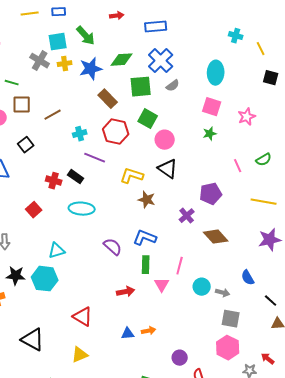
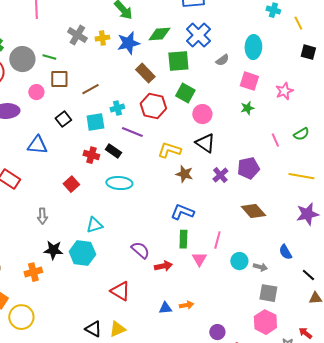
cyan square: (58, 42) -> (95, 122), moved
gray semicircle: (173, 86) -> (222, 60), moved
purple cross: (187, 216) -> (220, 175), moved
purple semicircle: (113, 247) -> (140, 250), moved
black triangle: (33, 340) -> (93, 329), moved, size x0.7

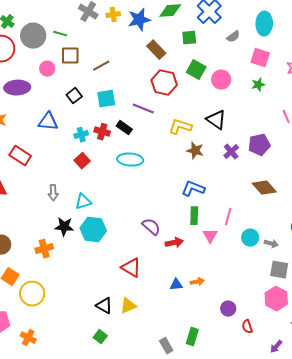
green square: (178, 61) -> (189, 38), size x0.7
cyan cross: (117, 108) -> (81, 135), moved
pink circle: (202, 114) -> (221, 80), moved
cyan triangle: (94, 225) -> (83, 202), moved

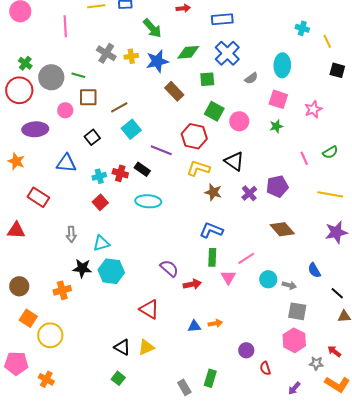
red hexagon: (164, 83) -> (194, 136), moved
cyan square: (106, 99) -> (131, 129), moved, turned -30
pink line: (228, 217) -> (246, 258), turned 42

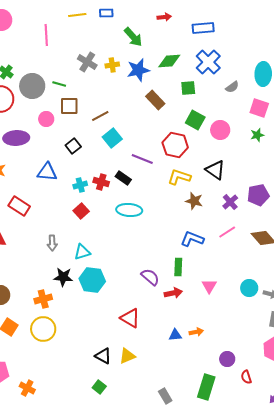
green rectangle: (212, 257) -> (178, 267), moved
pink line: (246, 258) -> (227, 232), moved
yellow circle: (50, 335) -> (43, 329), moved
green rectangle: (210, 378) -> (206, 387), moved, size x1.4

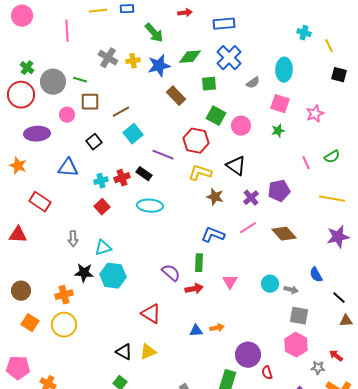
red cross: (101, 182) -> (122, 178), turned -35
purple circle: (227, 359) -> (248, 355), size x1.6

